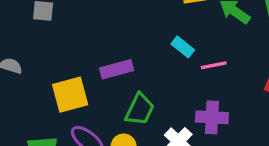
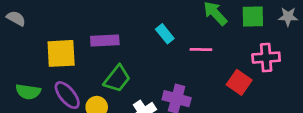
pink line: (214, 65) -> (201, 50), moved

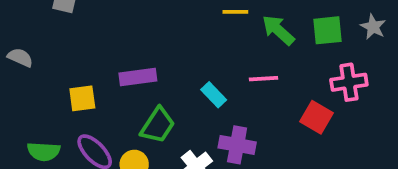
gray star: (288, 17) -> (373, 27), turned 30
cyan rectangle: (165, 34) -> (214, 95), moved
yellow square: (61, 53) -> (82, 98), size x0.7

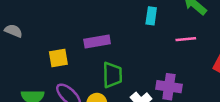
cyan rectangle: (214, 95) -> (151, 16), moved, turned 54
green trapezoid: (158, 125) -> (112, 75), turned -32

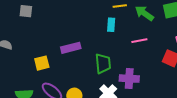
green trapezoid: (112, 75) -> (103, 63), moved

